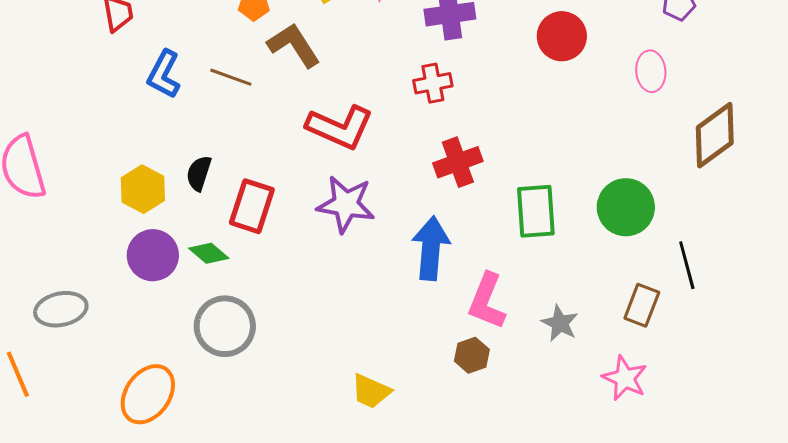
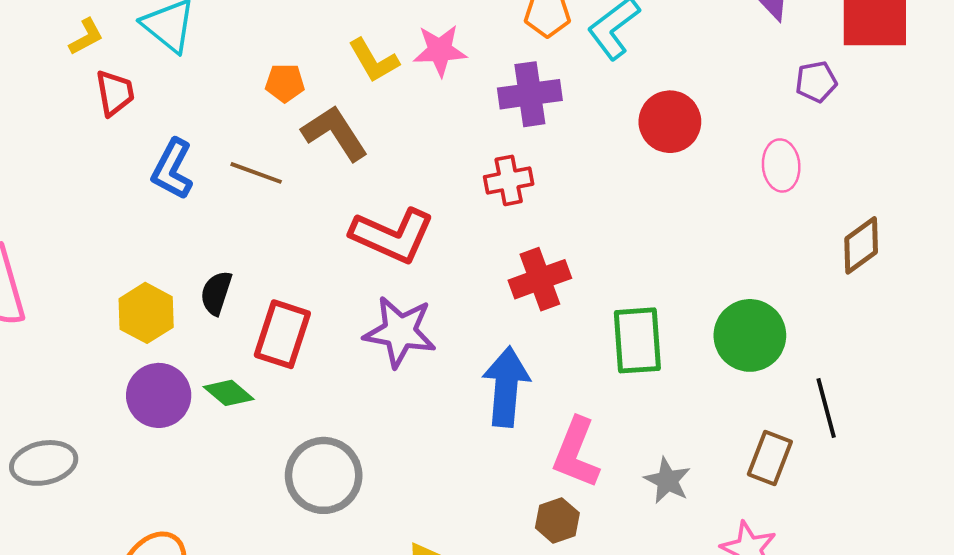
brown diamond: (715, 135) -> (861, 245), size x0.7
gray circle: (225, 326) -> (324, 475), moved

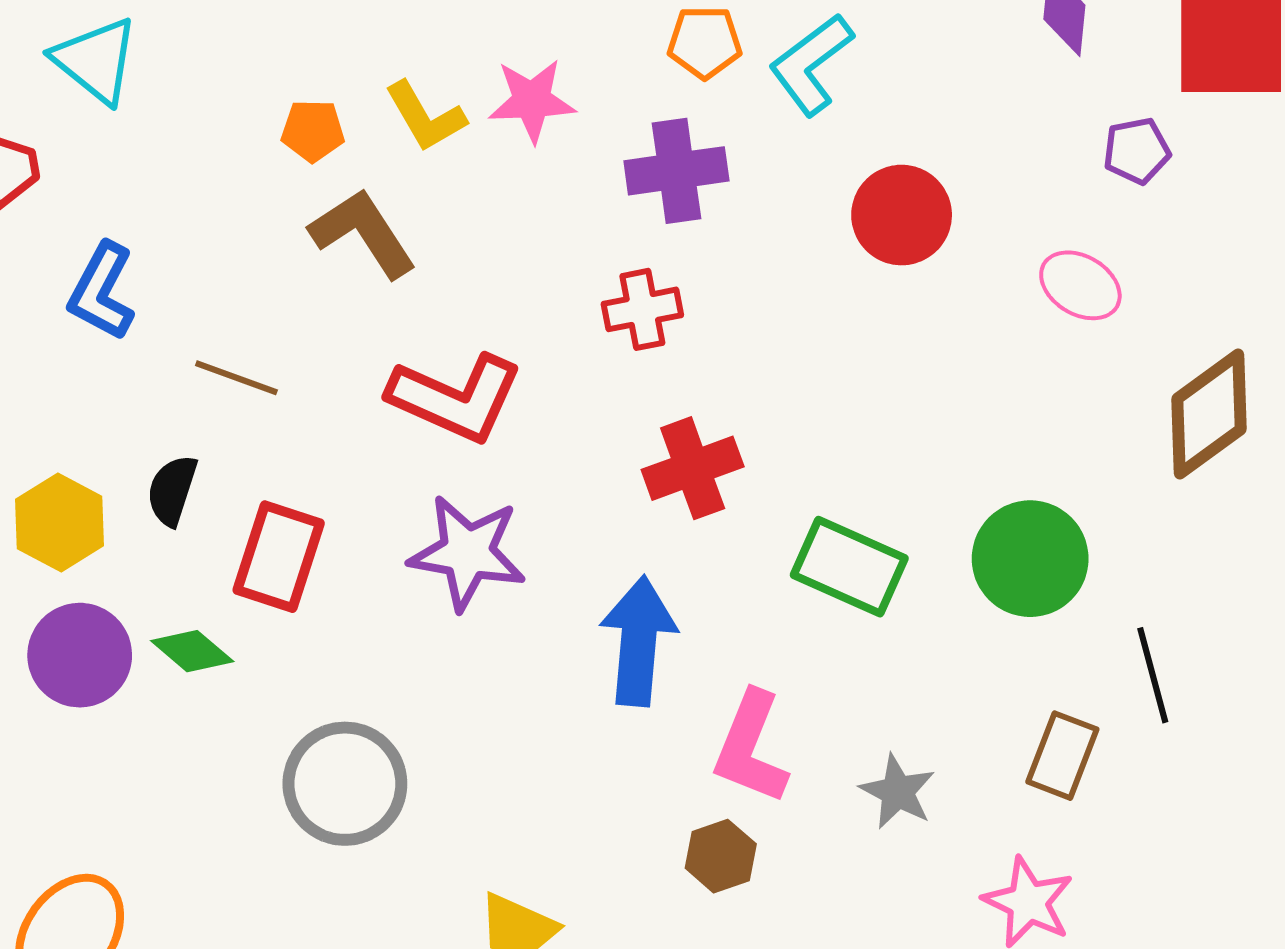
orange pentagon: (285, 83) -> (313, 131), moved
pink ellipse: (781, 165) -> (1080, 285), turned -54
brown line: (256, 173) -> (236, 378), moved
brown diamond: (861, 245) -> (1209, 414), size x1.4
green rectangle: (637, 340) -> (849, 567), turned -62

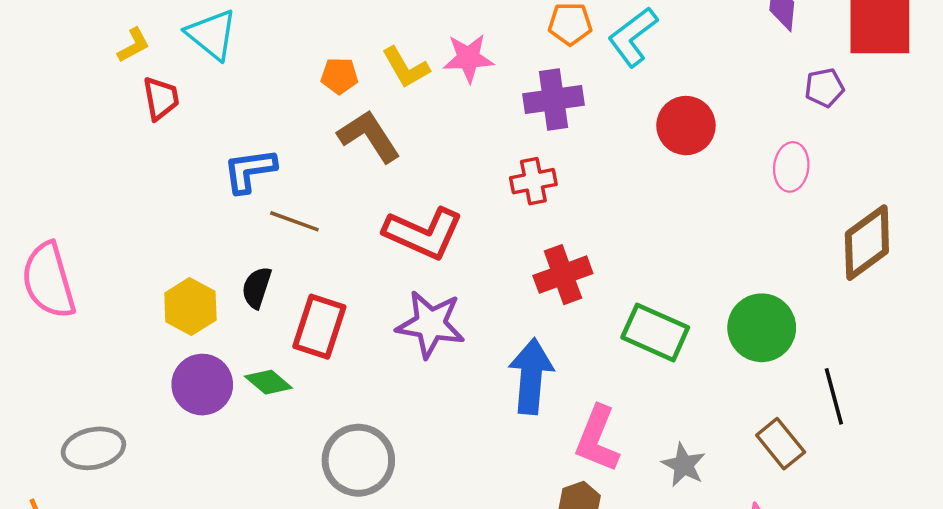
pink ellipse: (1080, 285) -> (791, 167), turned 66
blue L-shape: (102, 291) -> (250, 170), moved, turned 54
brown rectangle: (1062, 756) -> (781, 444), turned -60

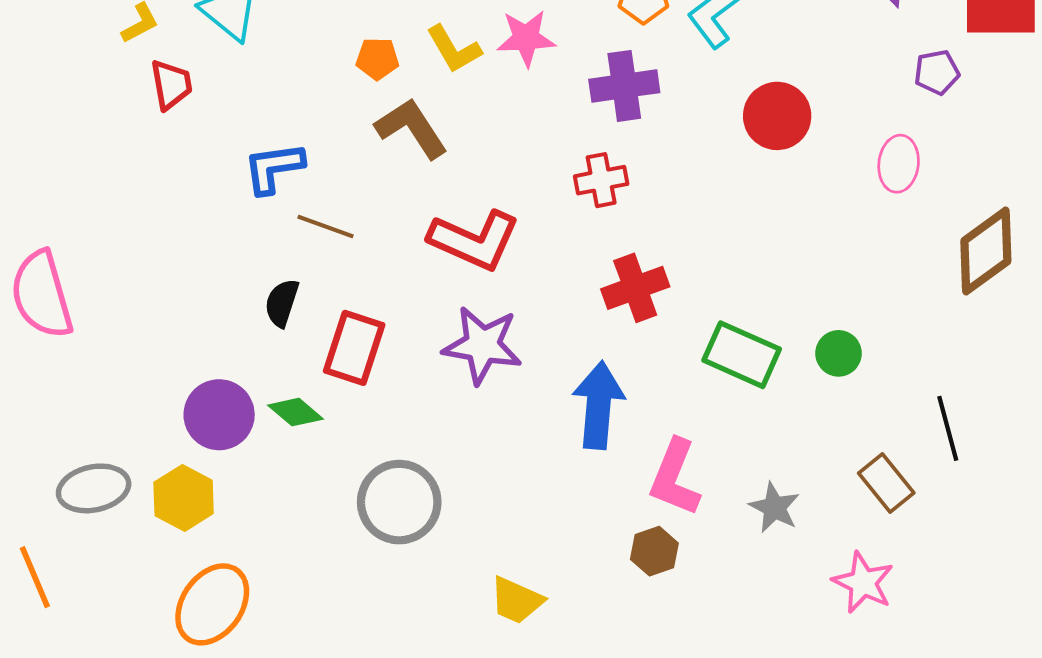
yellow hexagon: (190, 306) -> (184, 498), moved
green circle: (762, 328) -> (839, 353), moved, size x0.6

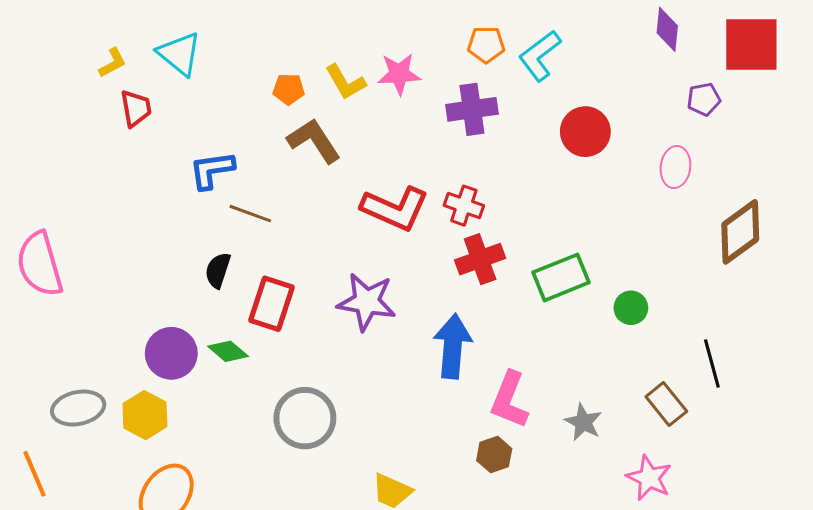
red cross: (601, 180) -> (464, 206), moved, turned 30
red L-shape: (474, 240) -> (395, 209), moved
green rectangle: (742, 355) -> (561, 277), moved, turned -46

